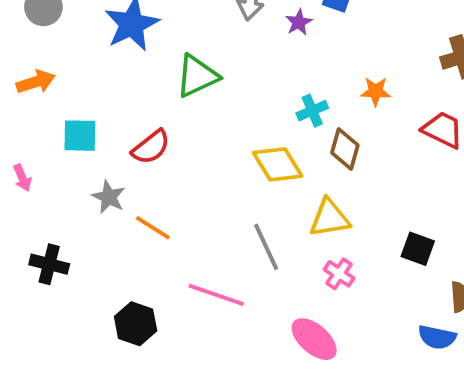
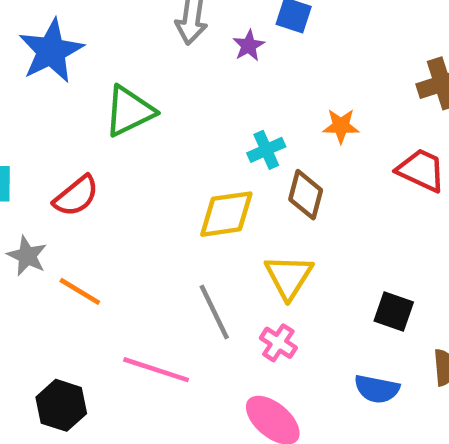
yellow diamond: (278, 164) -> (226, 214), turned -66
yellow triangle: (329, 218) -> (289, 277), turned -48
pink cross: (339, 274) -> (278, 343), moved
blue semicircle: (437, 337) -> (377, 389), moved

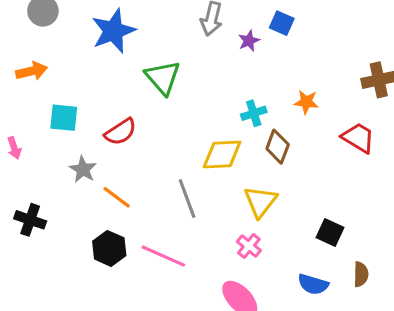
green triangle: (129, 111) -> (163, 77), turned -51
gray line: (214, 312) -> (187, 199), moved
black hexagon: (61, 405) -> (109, 248), moved

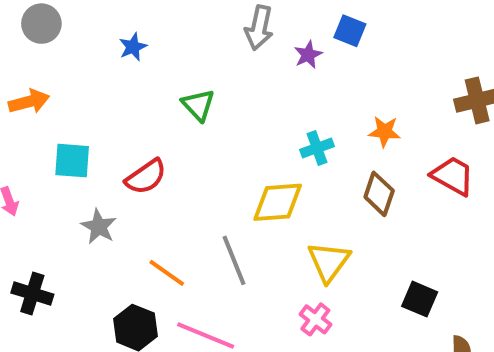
blue star: (113, 31) -> (133, 47), size x0.5
green triangle: (163, 77) -> (198, 105), size x0.7
brown diamond: (278, 147) -> (379, 194), moved
orange line: (117, 197) -> (167, 273), moved

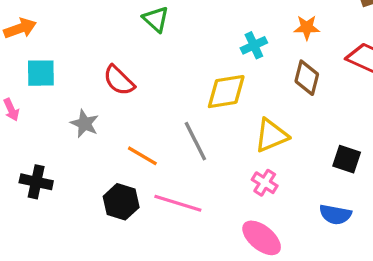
cyan square: (72, 161) -> (41, 73), moved
red semicircle: (146, 177) -> (119, 80), turned 84
yellow triangle: (329, 262) -> (271, 135), turned 36

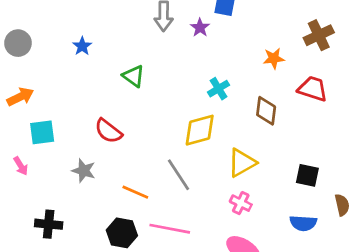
orange star: (307, 27) -> (274, 58), moved

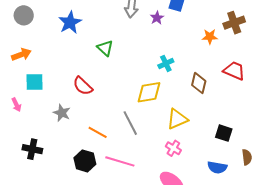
brown cross: (319, 35) -> (234, 23), moved
blue star: (82, 46) -> (70, 22), size x1.6
orange star: (274, 58) -> (210, 37), moved

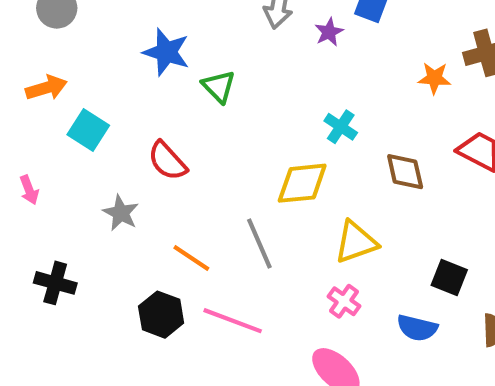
blue star: (70, 22) -> (166, 52), moved, turned -30
cyan cross: (166, 63) -> (341, 127), turned -35
cyan square: (34, 82) -> (88, 130), moved, turned 30
brown diamond: (199, 83) -> (405, 172), turned -30
blue semicircle: (217, 167) -> (417, 328), moved

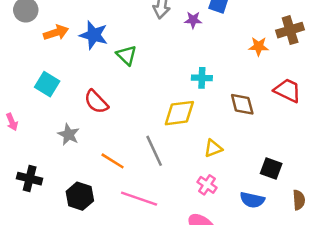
purple star: (329, 32) -> (193, 20), turned 30
orange arrow: (46, 88) -> (56, 33), moved
cyan cross: (341, 127) -> (202, 78), turned -30
yellow triangle: (356, 242) -> (213, 148), size x0.7
black hexagon: (161, 315) -> (80, 196), moved

